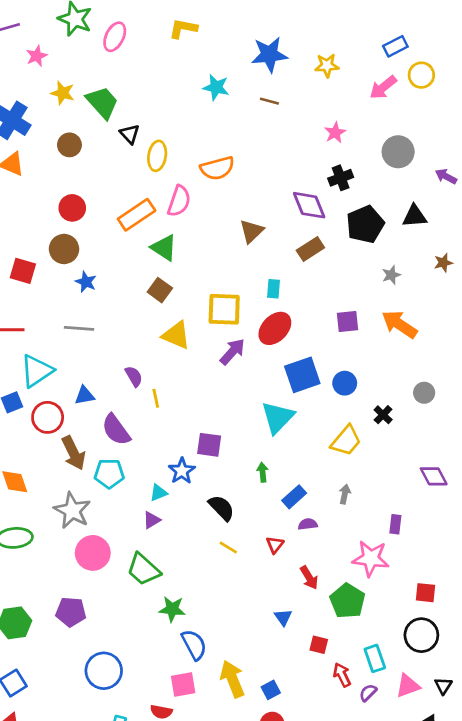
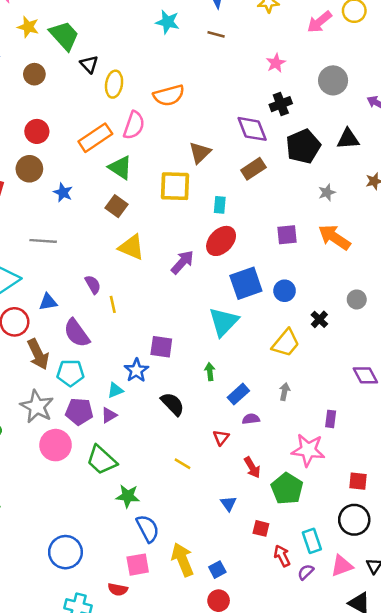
blue star: (86, 282) -> (63, 192), moved
yellow square: (224, 309) -> (175, 186), moved
yellow line: (228, 547) -> (182, 464), moved
purple pentagon: (71, 612) -> (79, 411), moved

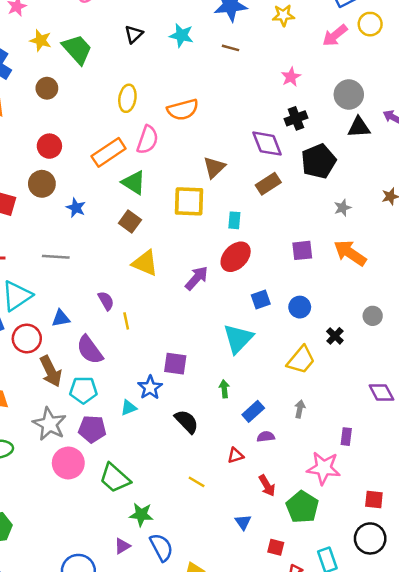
black triangle: (89, 64) -> (134, 34), moved, turned 30
black triangle: (348, 139) -> (359, 127), moved
blue square: (246, 283) -> (261, 300), size x0.6
purple triangle: (109, 415) -> (122, 546), moved
red triangle: (221, 438) -> (236, 455), turned 35

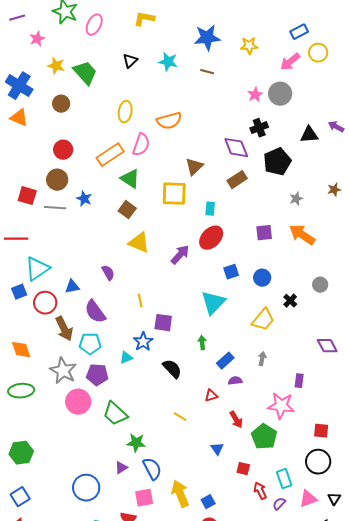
gray circle: (349, 95) -> (280, 94), moved
gray line: (56, 257) -> (55, 208), moved
yellow line: (126, 321) -> (140, 301), moved

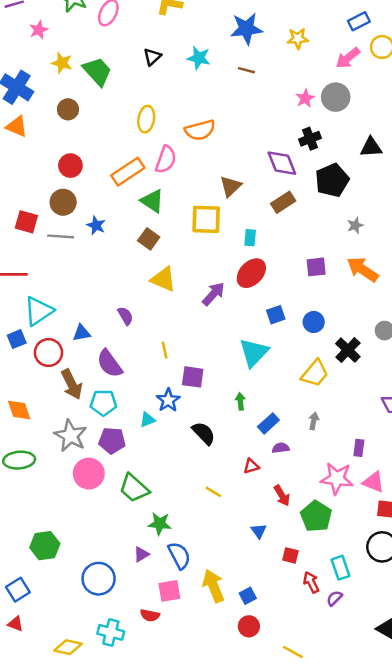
black cross: (290, 301) -> (348, 350), size x1.5
green hexagon: (21, 453) -> (45, 546), moved
pink triangle: (308, 499) -> (374, 482), moved, turned 42

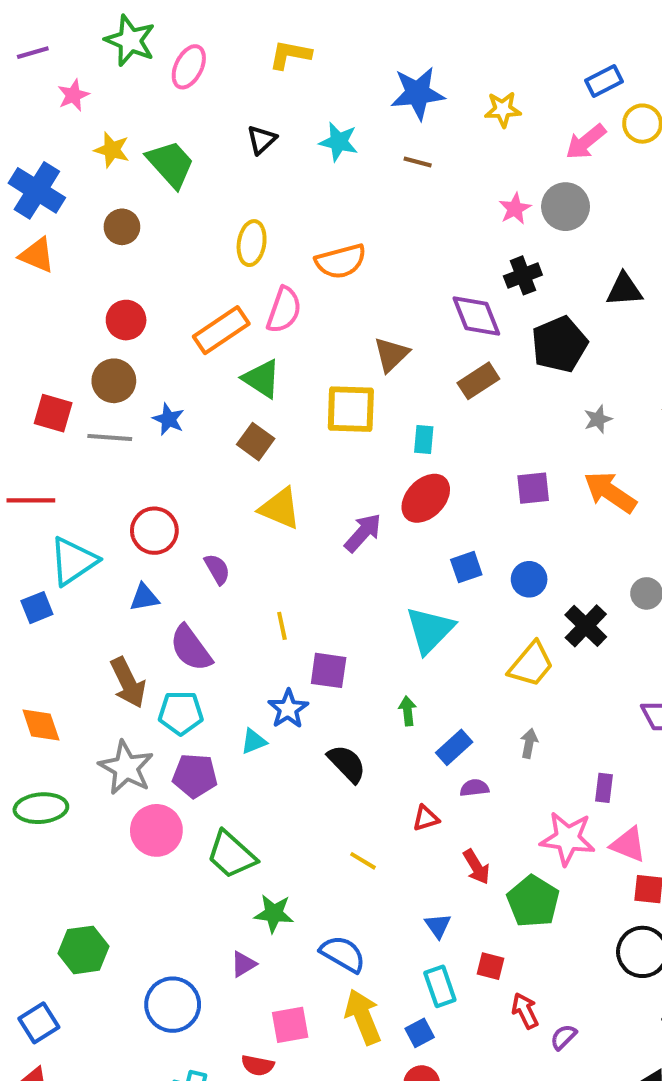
red circle: (48, 353) -> (154, 531), moved
blue semicircle: (179, 555) -> (343, 954), moved, turned -32
cyan rectangle: (341, 568) -> (440, 986), moved

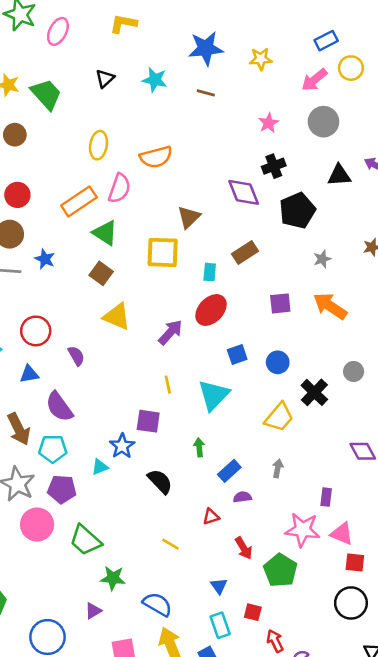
gray circle: (566, 207) -> (323, 122), moved
brown rectangle: (478, 381) -> (245, 252), moved
yellow line: (282, 626) -> (168, 385), moved

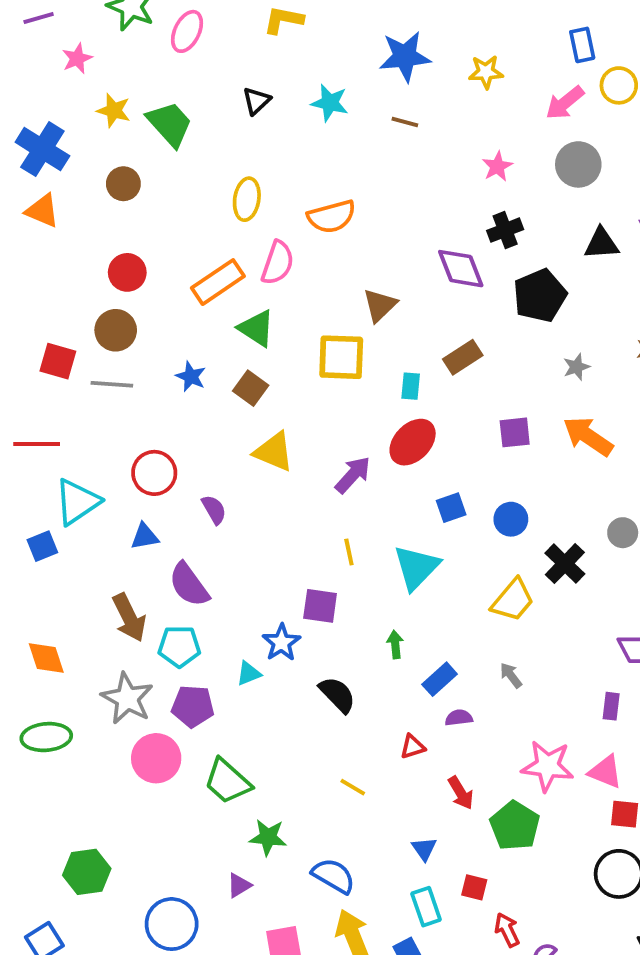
blue rectangle: (326, 41) -> (582, 45), turned -75
blue star: (45, 259) -> (191, 377), moved
gray arrow: (278, 468) -> (511, 675), turned -48
purple rectangle: (326, 497) -> (611, 706), moved

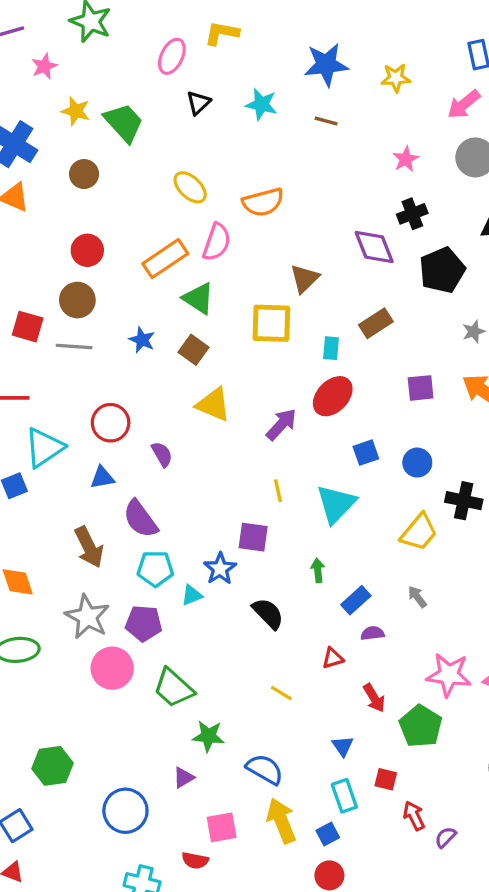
pink ellipse: (187, 31) -> (172, 56), moved
yellow ellipse: (247, 199) -> (190, 187), turned -56
black cross: (565, 564) -> (464, 501), turned -32
cyan pentagon: (179, 646) -> (155, 569), moved

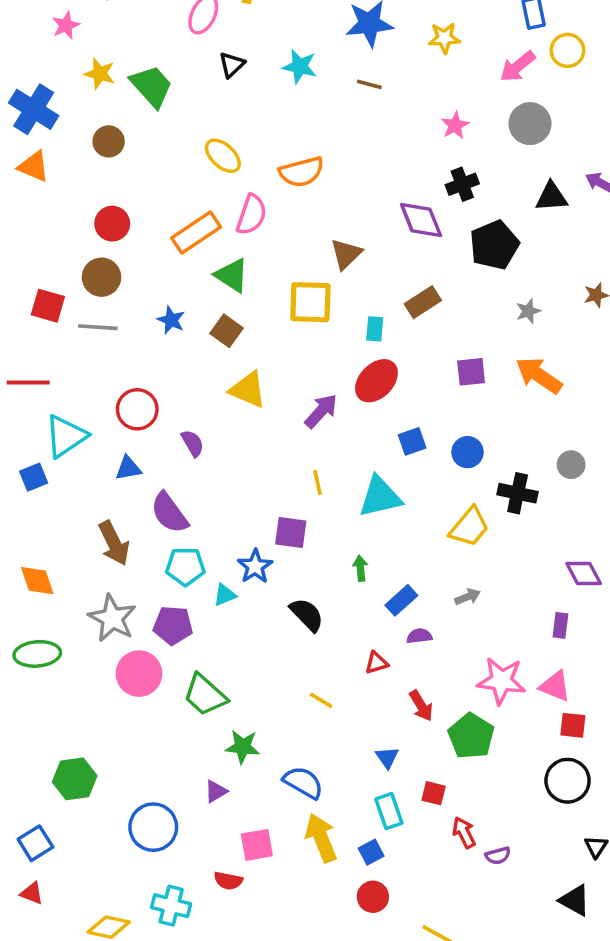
cyan triangle: (336, 504) -> (380, 497), turned 33
gray arrow: (417, 597) -> (468, 597), turned 105
purple semicircle: (445, 837) -> (498, 856), turned -150

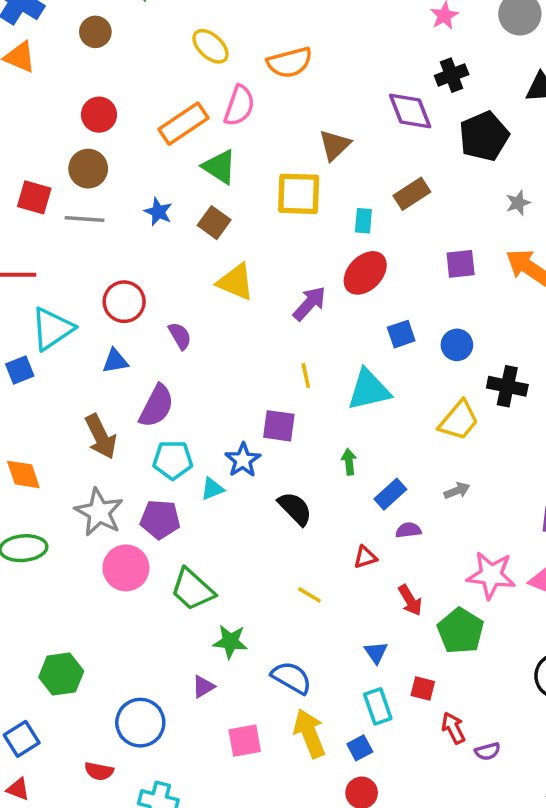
purple semicircle: (169, 513) -> (157, 406), turned -117
red semicircle: (228, 881) -> (99, 771), moved

